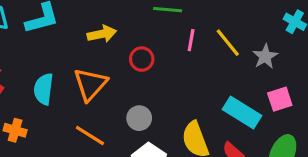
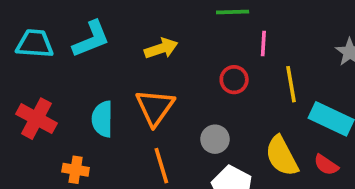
yellow line: (228, 43) -> (291, 84), moved, turned 36
red circle: (142, 59) -> (234, 80), moved
orange line: (90, 135) -> (161, 166), turned 48

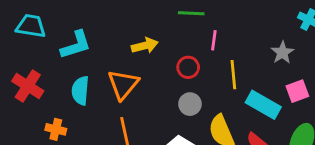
cyan L-shape: (91, 39) -> (76, 45), moved
yellow arrow: (161, 48) -> (145, 46), moved
gray circle: (215, 139) -> (190, 104), moved

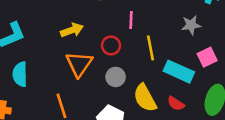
gray star: (282, 53) -> (191, 25), turned 30
orange triangle: (123, 84) -> (79, 64), moved

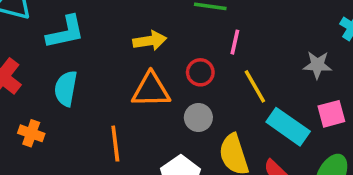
yellow line: (151, 48) -> (255, 86), turned -30
orange triangle: (79, 64) -> (151, 90), turned 44

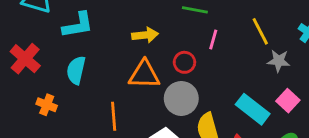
yellow line: (255, 86) -> (260, 31), moved
pink square: (331, 114) -> (288, 101), turned -35
gray circle: (198, 117) -> (181, 98), size x1.5

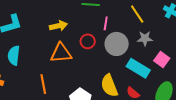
gray star: (279, 61) -> (145, 38), moved
gray circle: (181, 98) -> (117, 44), moved

